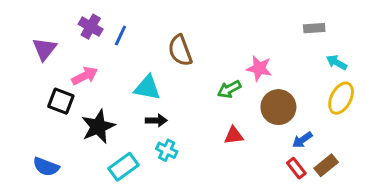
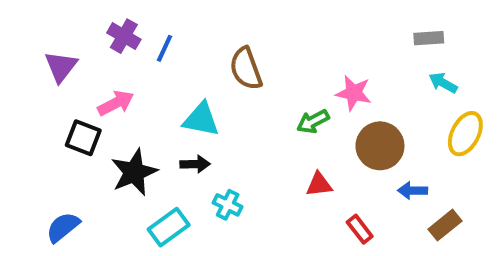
cyan arrow: (337, 62) -> (443, 83), moved
black arrow: (156, 120) -> (195, 164), moved
blue arrow: (302, 140) -> (413, 191), turned 36
blue semicircle: (46, 167) -> (63, 227), turned 120
red rectangle: (296, 168) -> (360, 229), moved

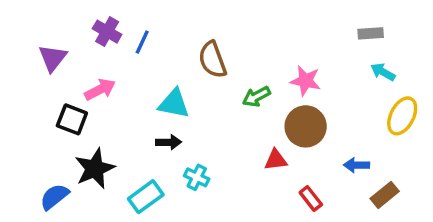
green arrow: (313, 121) -> (256, 97), moved
brown circle: (380, 146) -> (306, 126), moved
black star: (134, 172) -> (95, 169), moved

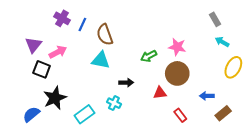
gray rectangle: (371, 33) -> (215, 19), turned 64
purple triangle: (53, 58) -> (33, 45), moved
brown semicircle: (212, 60) -> (105, 35), moved
black arrow: (169, 142) -> (126, 83), moved

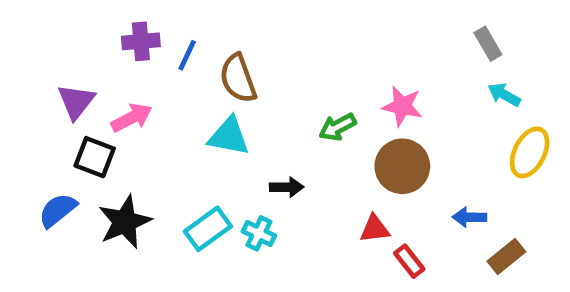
purple cross: (62, 18) -> (141, 41), turned -35
red triangle: (160, 93) -> (375, 229), moved
blue semicircle: (31, 114) -> (58, 210), moved
cyan rectangle: (84, 114) -> (208, 229), moved

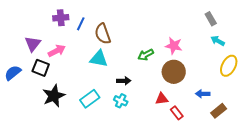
blue semicircle: (58, 210) -> (13, 73), moved
cyan cross: (259, 233) -> (121, 101), moved

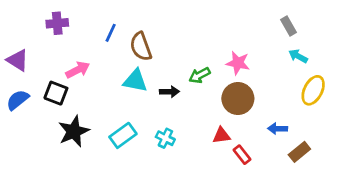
purple cross: (61, 18) -> (57, 23), moved
purple triangle: (33, 44) -> (18, 60), moved, turned -36
black arrow: (124, 81) -> (169, 92), moved

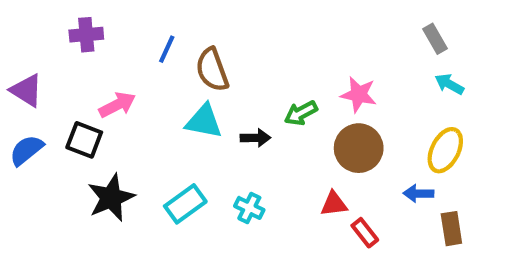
yellow ellipse: (313, 90) -> (445, 150), moved
brown rectangle: (299, 152) -> (451, 229), turned -60

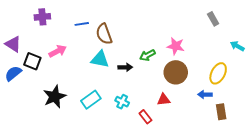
blue line: (167, 49) -> (82, 24), turned 56
cyan arrow: (449, 84) -> (237, 46), moved
black square: (84, 140) -> (32, 61), moved
red rectangle: (365, 233) -> (145, 117), moved

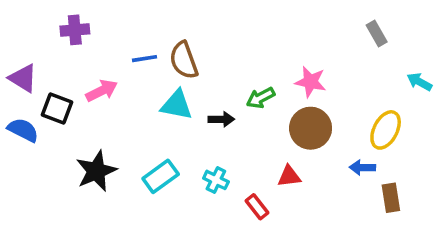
blue line: (82, 24) -> (144, 59), moved
blue semicircle: (13, 73) -> (23, 130), turned 66

